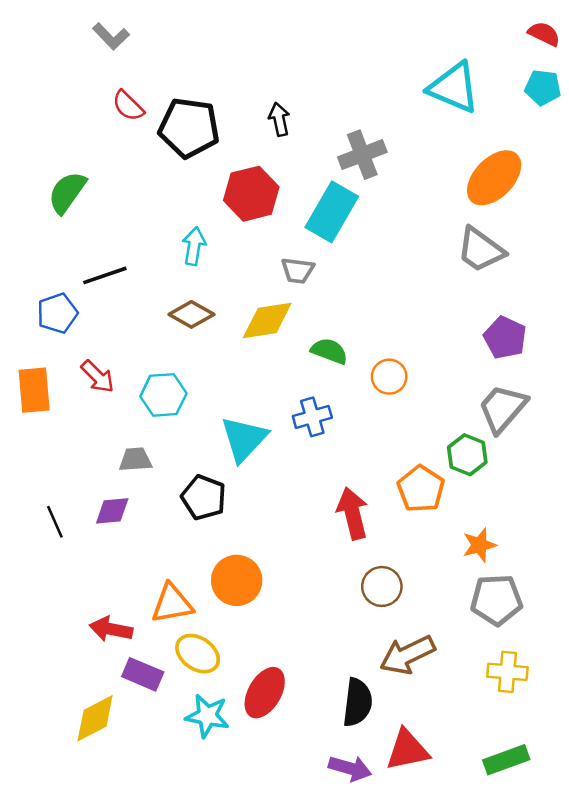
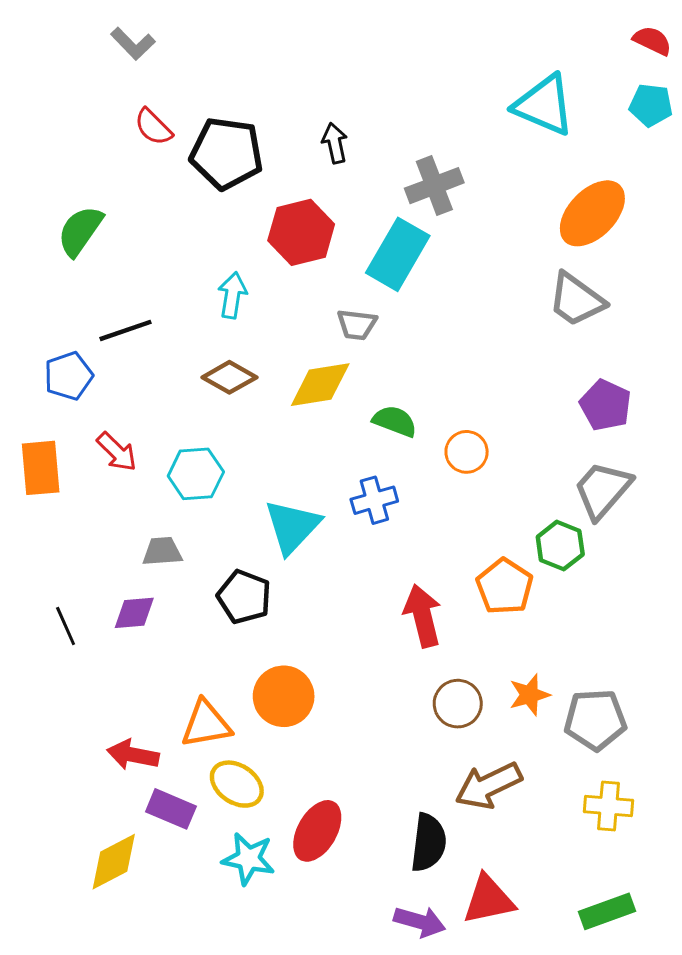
orange star: (479, 545) -> (529, 695), moved

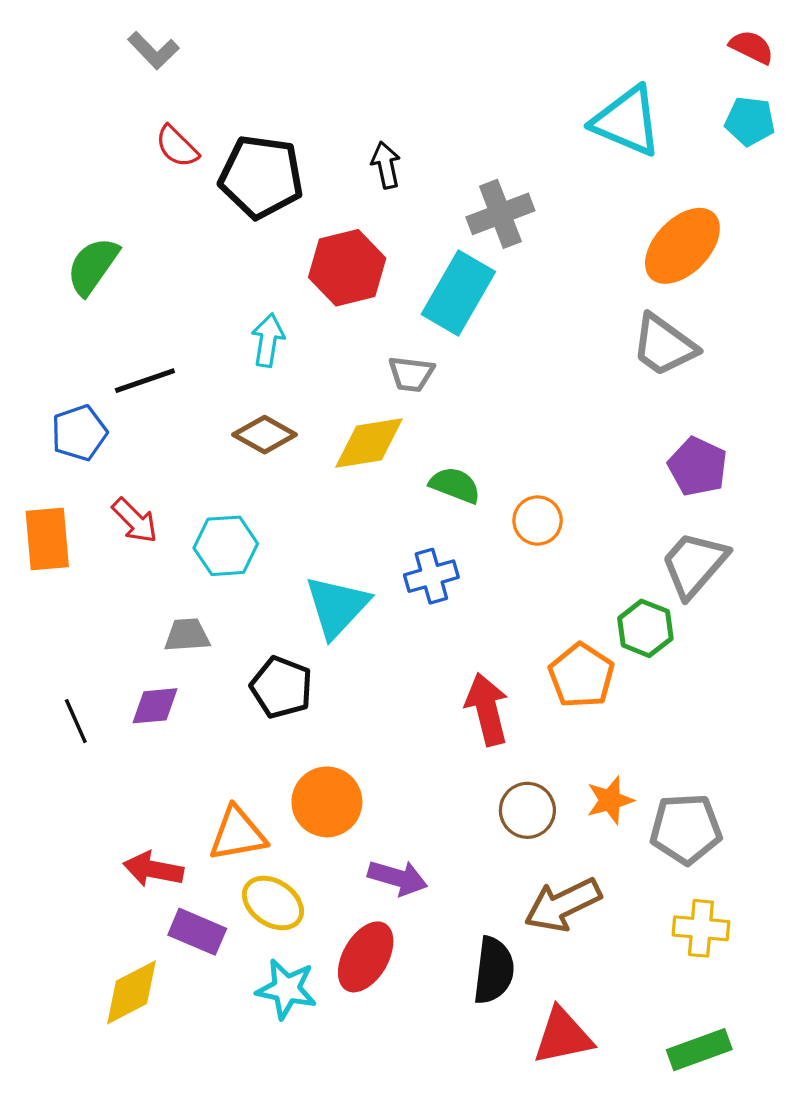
purple arrow: (420, 922) -> (398, 878), moved

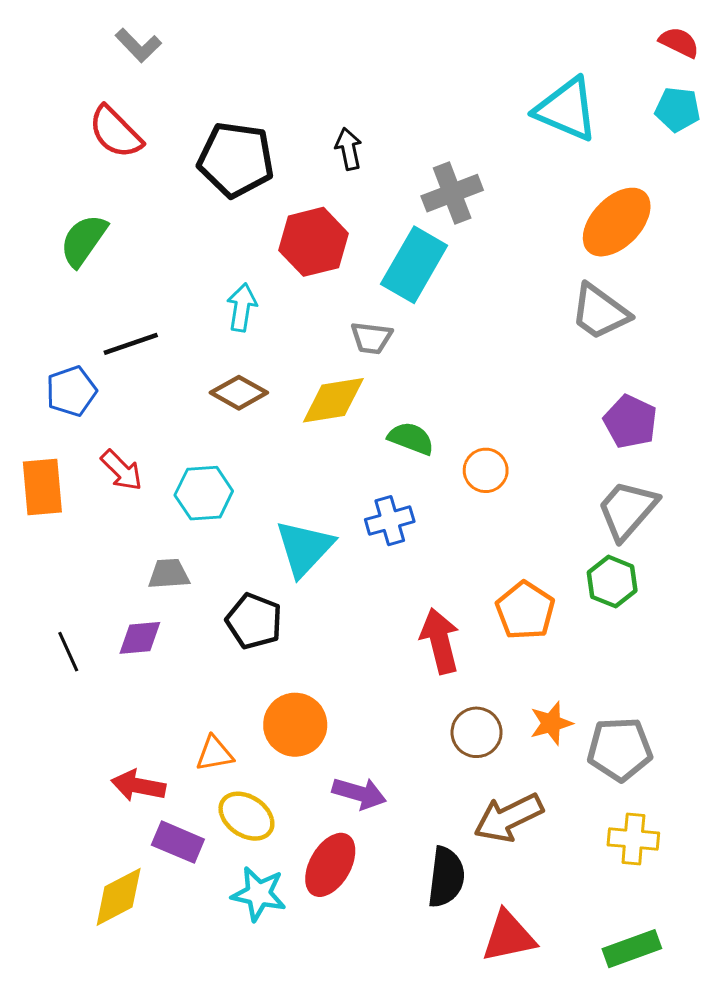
red semicircle: (177, 146) -> (115, 132), moved, size x1.4
green hexagon: (645, 628) -> (612, 582), moved
orange triangle: (238, 834) -> (215, 754), size x0.7

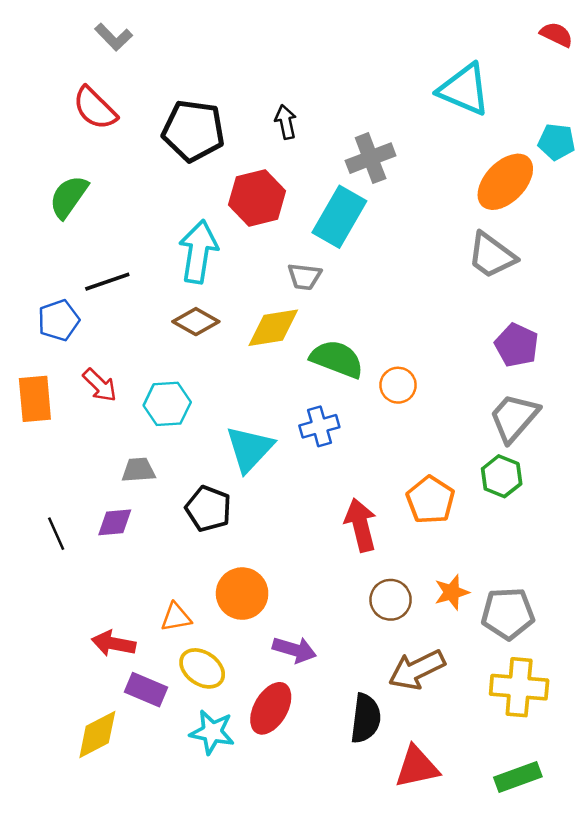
cyan pentagon: (678, 109) -> (556, 142), moved
cyan arrow: (242, 307) -> (198, 252), size x1.6
green semicircle: (411, 438) -> (337, 359), size x1.4
yellow cross: (633, 839) -> (519, 687), size x1.4

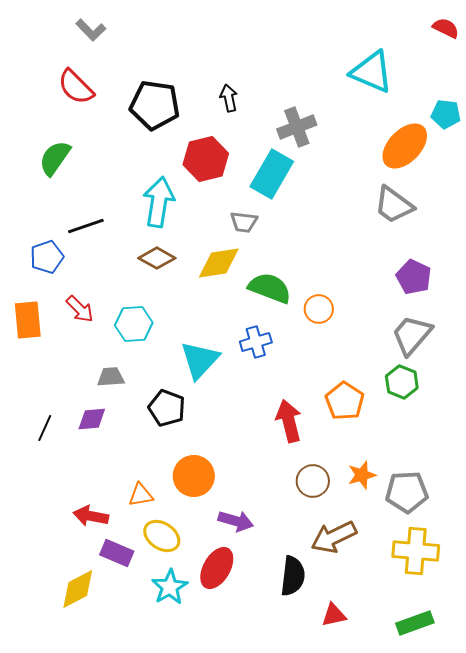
black line: (56, 534) -> (45, 428), turned 48
cyan star: (212, 732) -> (170, 587), turned 30
red triangle: (417, 767) -> (334, 615), size x0.7

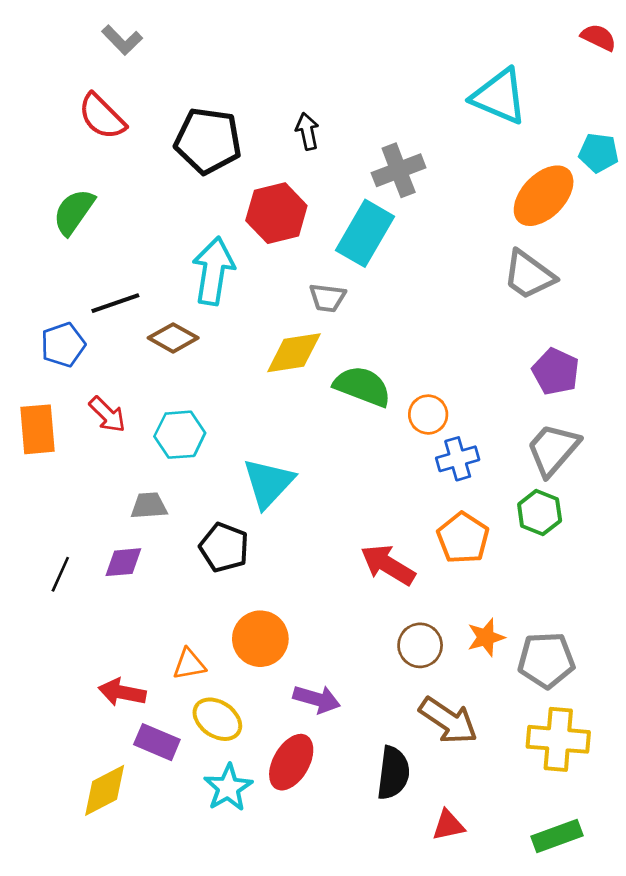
brown diamond: (157, 258) -> (173, 338), moved
blue cross: (256, 342) -> (458, 459), moved
red arrow: (289, 421) -> (388, 565), turned -45
brown arrow: (334, 537) -> (448, 721), turned -120

